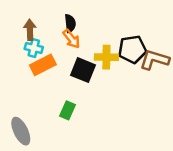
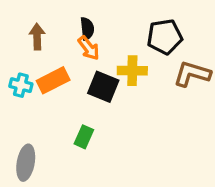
cyan cross: (34, 48) -> (21, 85), moved
black pentagon: (132, 49) -> (165, 37), moved
gray ellipse: (21, 131) -> (26, 163), turned 36

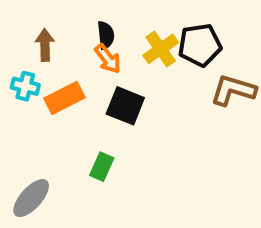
yellow cross: (132, 71) -> (161, 49), moved, turned -36
cyan cross: (21, 85) -> (25, 86), moved
gray ellipse: (26, 163) -> (31, 198), turned 32

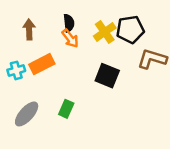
cyan cross: (25, 86) -> (16, 70), moved, turned -30
black square: (125, 106) -> (107, 76), moved
gray ellipse: (31, 198) -> (27, 114), moved

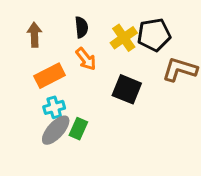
orange arrow: (70, 38) -> (86, 59), moved
cyan cross: (16, 70) -> (54, 107), moved
gray ellipse: (27, 114) -> (56, 130), moved

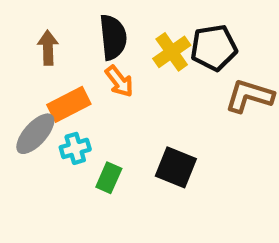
black semicircle: (81, 27) -> (113, 37), size x1.5
black square: (127, 89) -> (176, 167), moved
gray ellipse: (56, 130) -> (35, 134), moved

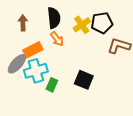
cyan cross: (75, 148) -> (36, 71), size x1.6

